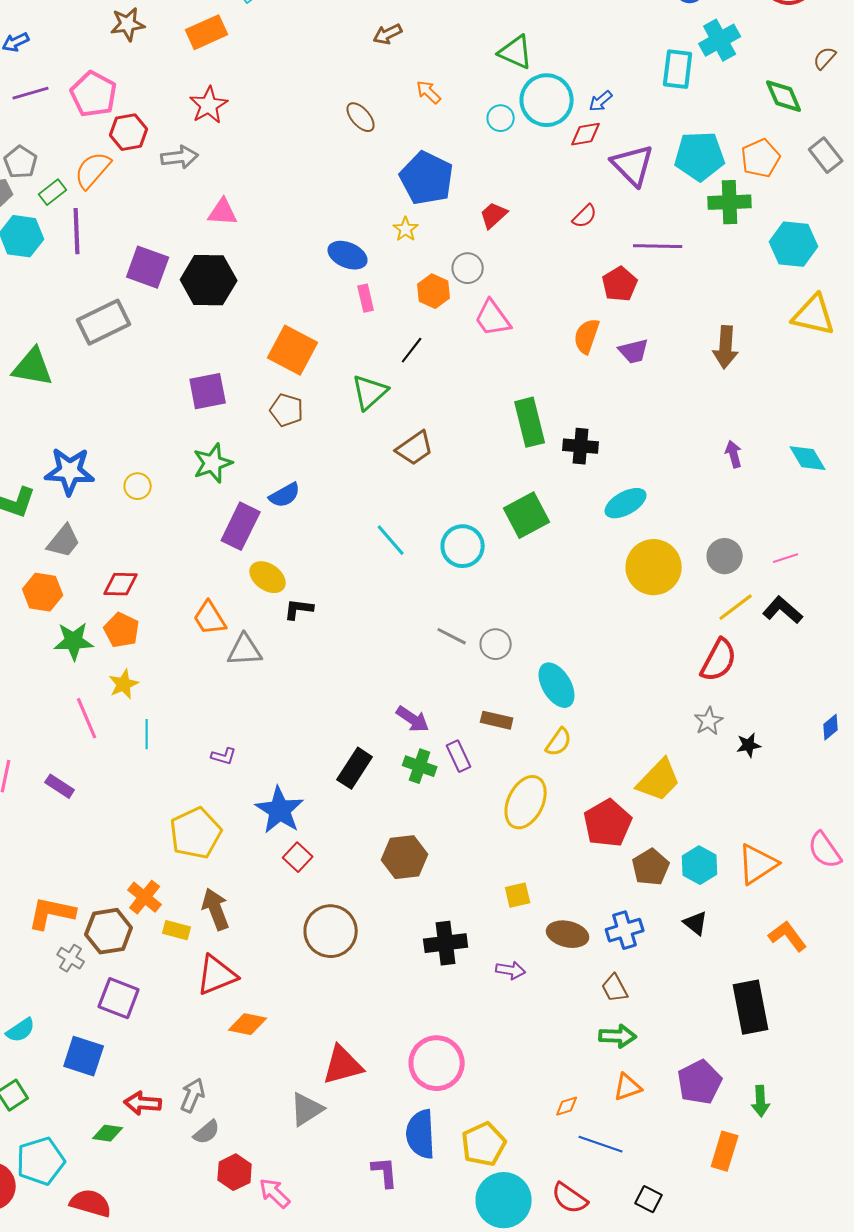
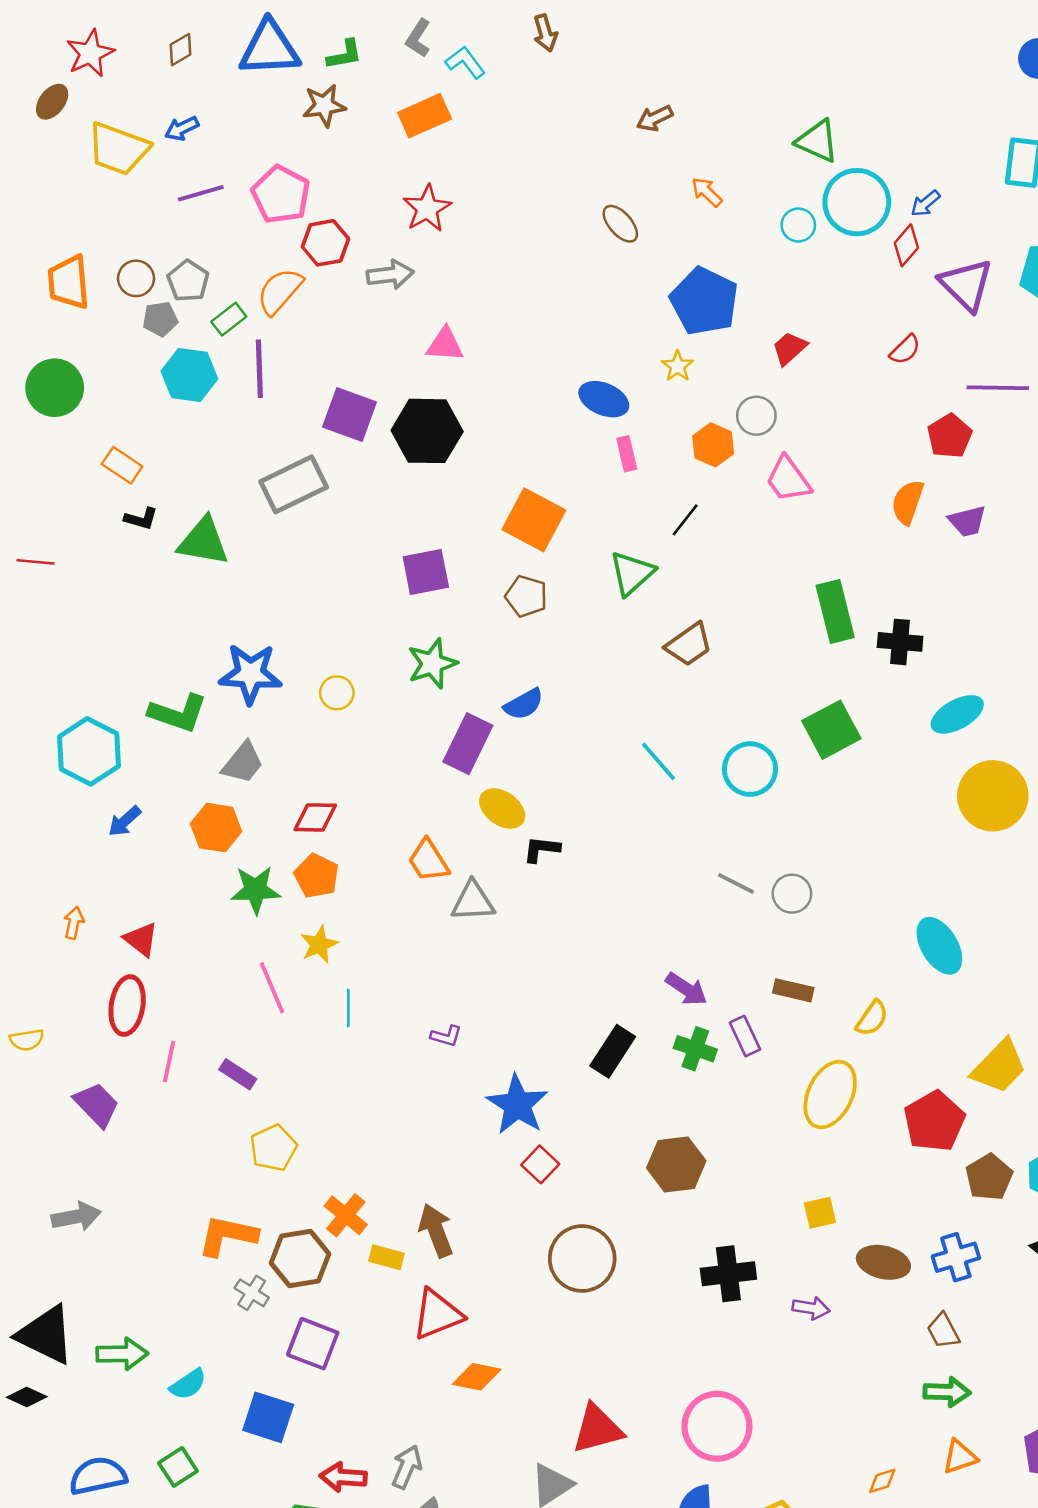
red diamond: (586, 134) -> (906, 245), turned -40
cyan ellipse: (557, 685) -> (939, 946), moved
yellow pentagon: (196, 833) -> (273, 1148), moved, size x0.7

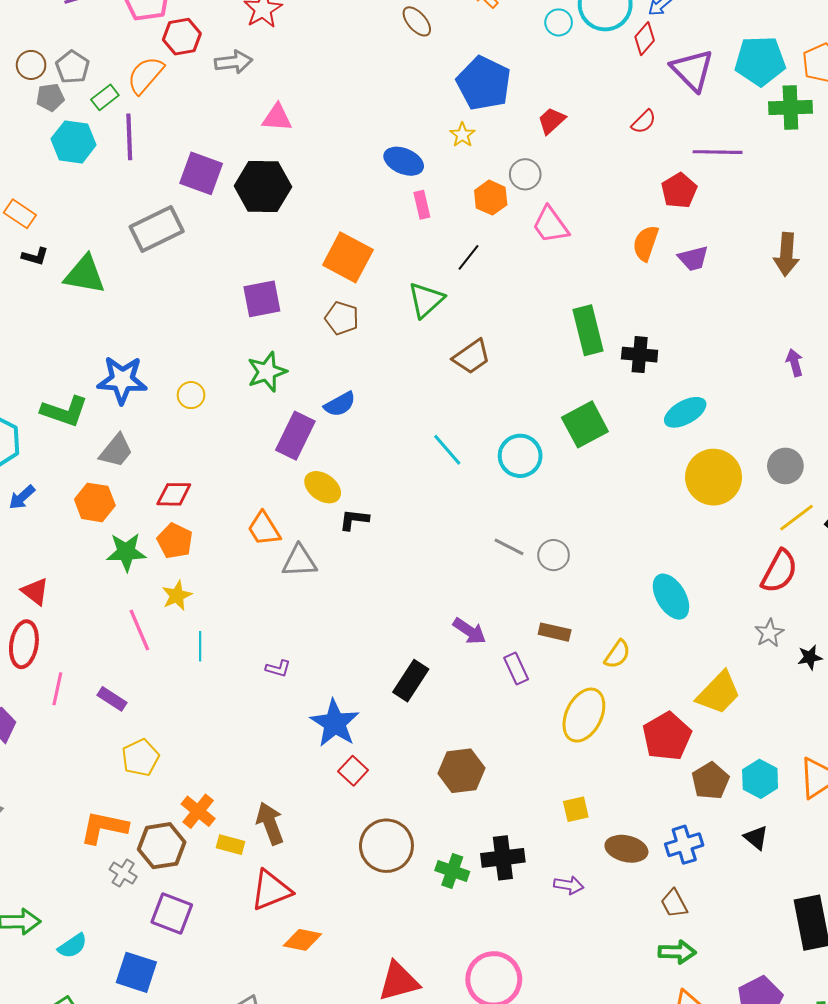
green cross: (695, 1049) -> (452, 871), moved

